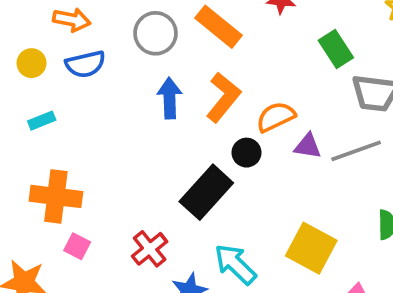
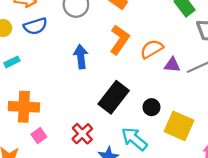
blue arrow: (170, 98) -> (81, 57), moved
black circle: (247, 153) -> (151, 107), moved
pink square: (77, 246) -> (39, 136), turned 32

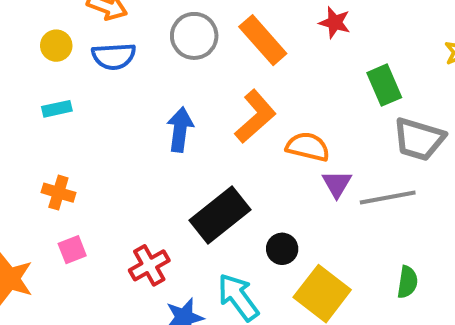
orange semicircle: (152, 49) -> (308, 147), turned 30
purple triangle: (172, 65) -> (337, 184), turned 42
orange cross: (24, 107) -> (58, 193), size x0.6

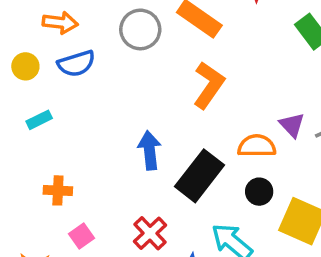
blue arrow: (180, 129) -> (150, 150), moved
orange semicircle: (308, 147) -> (257, 146), moved

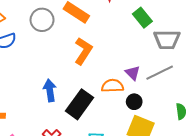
black circle: (259, 192) -> (134, 102), moved

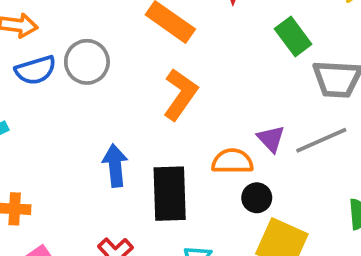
gray circle: (42, 20) -> (87, 62), moved
black circle: (134, 102) -> (257, 198), moved
black rectangle: (80, 104) -> (170, 194), turned -40

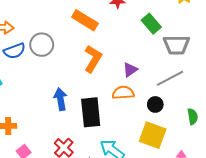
purple triangle: (271, 139) -> (130, 70), moved, turned 42
black circle: (257, 198) -> (155, 104), moved

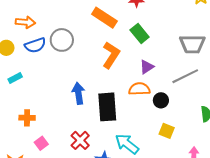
green rectangle: (151, 24) -> (140, 33), moved
black circle: (155, 104) -> (161, 100), moved
yellow square: (153, 135) -> (167, 131), size x0.6

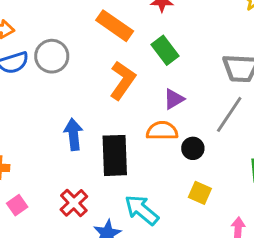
gray line: (185, 76) -> (229, 114), turned -32

